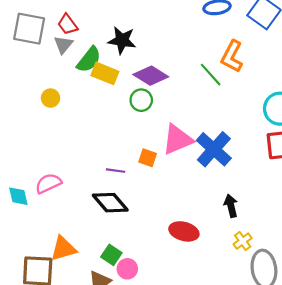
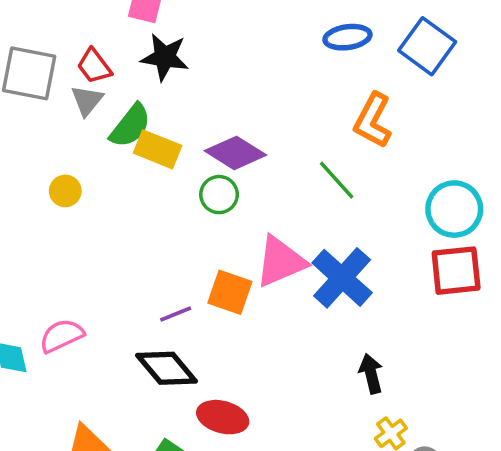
black star: (122, 40) -> (165, 57), moved
green line: (211, 75) -> (337, 180), moved
orange square: (148, 158) -> (230, 292), size x1.4
purple line: (116, 171) -> (176, 314), turned -30
red ellipse: (184, 231) -> (223, 417), moved

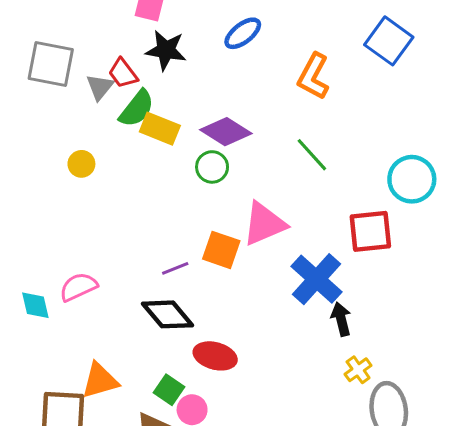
blue ellipse: (347, 37) -> (243, 33), moved, turned -30
red trapezoid: (94, 66) -> (123, 73), moved
orange L-shape: (373, 120) -> (313, 76), moved
red square: (456, 271) -> (370, 231), moved
blue cross: (342, 278) -> (317, 279), moved

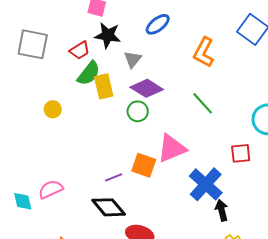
red trapezoid: (123, 73) -> (80, 50), turned -85
gray triangle: (100, 87) -> (133, 59), moved
yellow rectangle: (160, 129) -> (104, 86), turned 55
red square: (370, 231) -> (241, 153), size x0.7

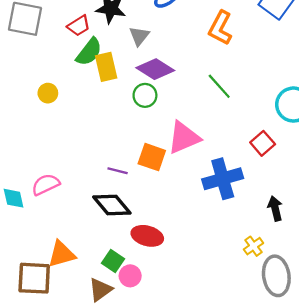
red square: (241, 153) -> (263, 143), turned -35
purple line: (114, 177) -> (118, 171), turned 36
blue cross: (206, 184) -> (223, 179), turned 32
black arrow: (222, 210) -> (275, 208), moved

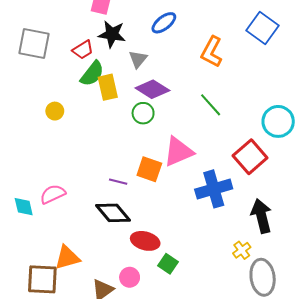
red square: (263, 143) -> (250, 157), size x1.5
black arrow: (275, 208) -> (262, 216), size x1.5
green square: (113, 261) -> (168, 264), moved

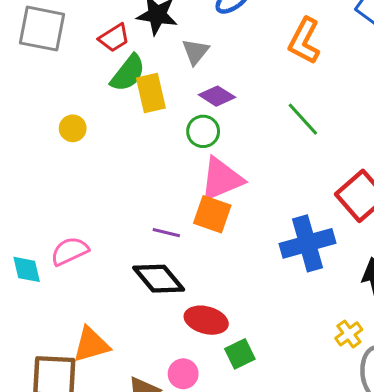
purple diamond: (152, 89) -> (217, 96), size x0.7
pink triangle: (178, 152) -> (222, 179), moved
green square: (168, 264) -> (240, 354), turned 30

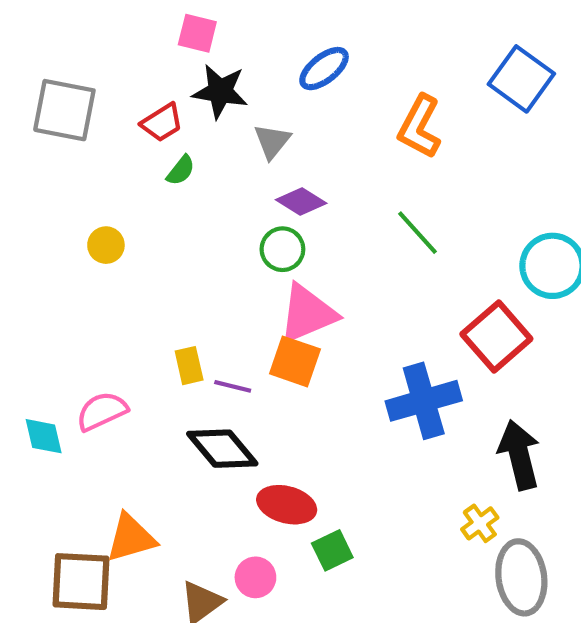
green semicircle: (128, 73) -> (181, 170), size x0.6
yellow rectangle: (151, 93) -> (189, 366), moved, size x0.7

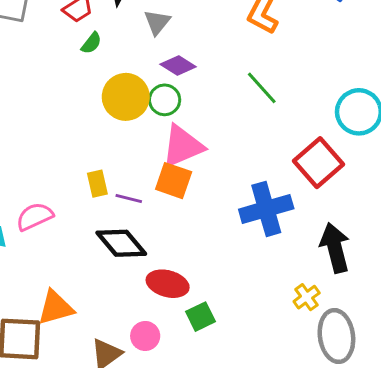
yellow circle: (106, 245) -> (126, 97), moved, size x1.8

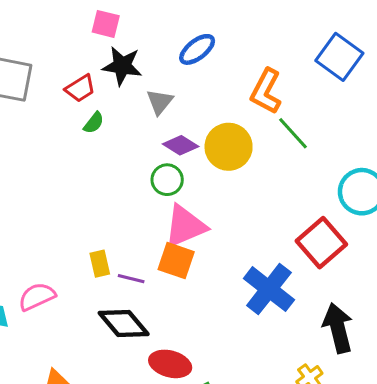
green line: (262, 88) -> (293, 133), moved
yellow circle: (126, 97) -> (229, 147), moved
blue cross: (266, 209) -> (269, 289), turned -36

